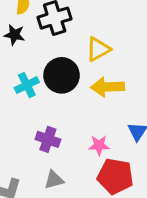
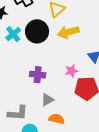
cyan cross: (27, 85) -> (13, 34), moved

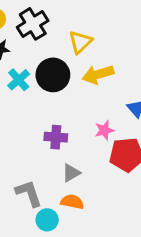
gray L-shape: (18, 113) -> (29, 193), turned -110
orange semicircle: (57, 119) -> (72, 202), moved

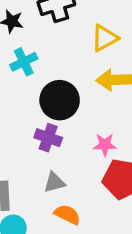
black circle: (53, 75) -> (60, 100), moved
orange semicircle: (72, 202) -> (67, 214), moved

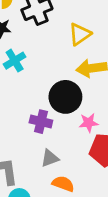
black circle: (60, 100) -> (65, 97), moved

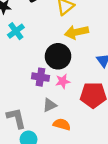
pink star: (89, 123) -> (63, 81), moved

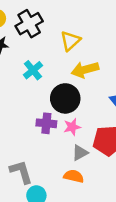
cyan cross: (16, 31) -> (33, 70), moved
gray triangle: (50, 105) -> (80, 153), moved

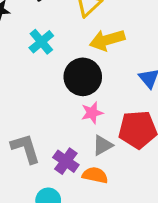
purple cross: (46, 123) -> (66, 161), moved, turned 30
gray L-shape: (21, 172) -> (26, 148), moved

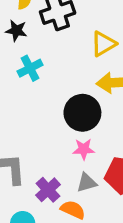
cyan cross: (41, 42) -> (30, 68), moved

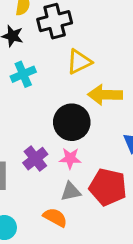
yellow triangle: (103, 44) -> (79, 62), moved
purple cross: (48, 190) -> (35, 159), moved

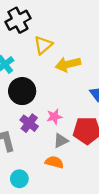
black circle: (72, 122) -> (22, 91), moved

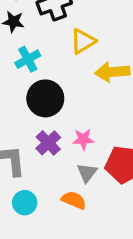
gray triangle: (61, 141) -> (87, 173), turned -35
cyan circle: (19, 179) -> (25, 203), moved

